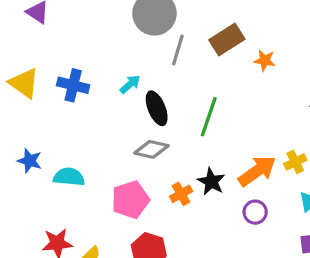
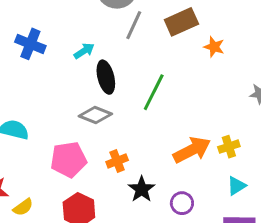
black star: (211, 182) -> (142, 189), moved
purple circle: (255, 212) -> (182, 203), moved

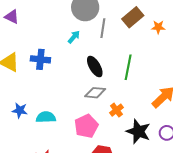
cyan arrow: (84, 51) -> (74, 37), moved
orange cross: (117, 161) -> (116, 110), moved
black star: (142, 189) -> (138, 131), size x1.4

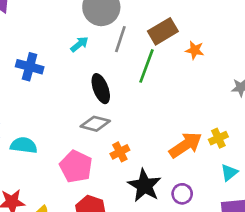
green line: (128, 67) -> (147, 66), moved
pink pentagon: (86, 126) -> (76, 166), turned -30

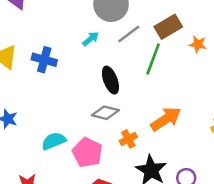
gray line: (120, 39) -> (129, 34), turned 35
cyan semicircle: (24, 145) -> (54, 141), moved, turned -30
orange arrow: (185, 145) -> (166, 119), moved

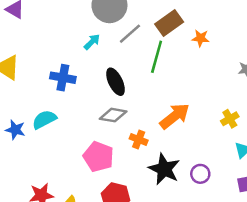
blue cross: (44, 60) -> (63, 78), moved
orange cross: (128, 139) -> (139, 140), turned -36
cyan semicircle: (54, 141) -> (44, 119), moved

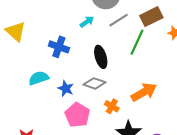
blue star: (15, 130) -> (66, 88), moved

